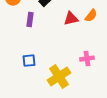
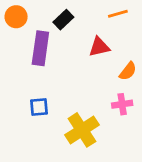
orange semicircle: (91, 16) -> (128, 71), moved
purple rectangle: (30, 20) -> (40, 48), size x1.6

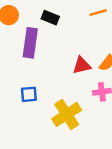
black rectangle: (63, 20) -> (50, 18), turned 66
red triangle: (99, 47) -> (82, 65), moved

